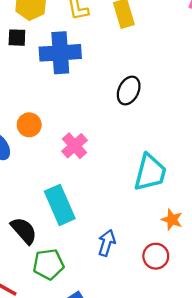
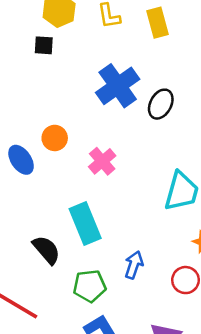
blue cross: (60, 53) -> (118, 86), moved, turned -33
green pentagon: (48, 264) -> (90, 286), moved

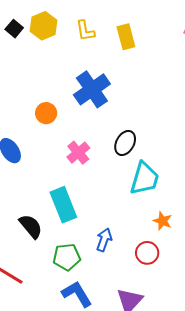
black square: (44, 45) -> (14, 29), moved, turned 36
black ellipse: (161, 104) -> (125, 143), moved
orange circle: (55, 138) -> (46, 113), moved

